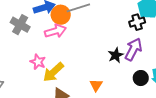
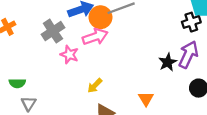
gray cross: (20, 25) -> (53, 31), turned 30
pink star: (38, 62) -> (69, 55), moved
yellow arrow: (53, 72) -> (95, 86), size x0.6

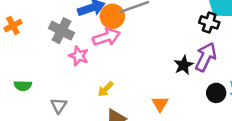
black cross: (191, 22) -> (209, 22), turned 36
gray cross: (53, 31) -> (61, 31), turned -30
gray triangle: (29, 103) -> (59, 106), moved

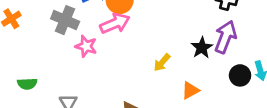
yellow arrow: (106, 89) -> (162, 62), moved
orange triangle: (160, 104) -> (190, 90), moved, turned 36

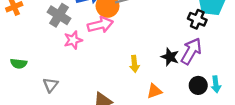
pink star: (86, 46) -> (73, 40), turned 30
black star: (202, 48) -> (170, 57), turned -30
yellow arrow: (162, 62) -> (134, 64), turned -56

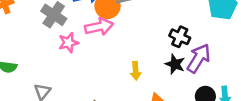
black cross: (197, 19) -> (180, 37), moved

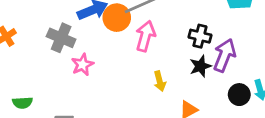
pink arrow: (99, 27) -> (145, 36), moved, turned -52
black star: (175, 64) -> (200, 66), turned -30

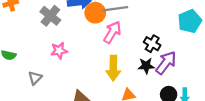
pink star: (82, 65) -> (59, 51), moved
yellow arrow: (160, 81) -> (113, 68), size x1.6

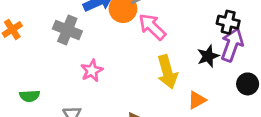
pink arrow: (112, 32) -> (152, 27), turned -60
black cross: (152, 44) -> (228, 22), moved

